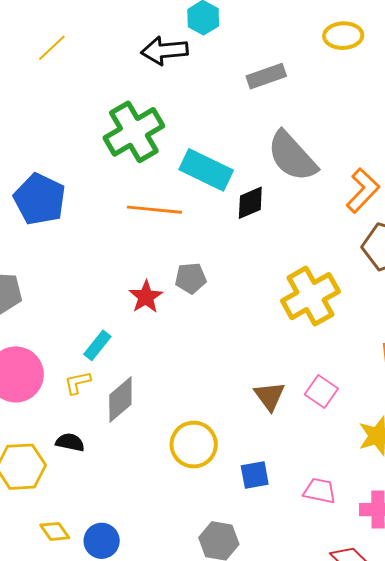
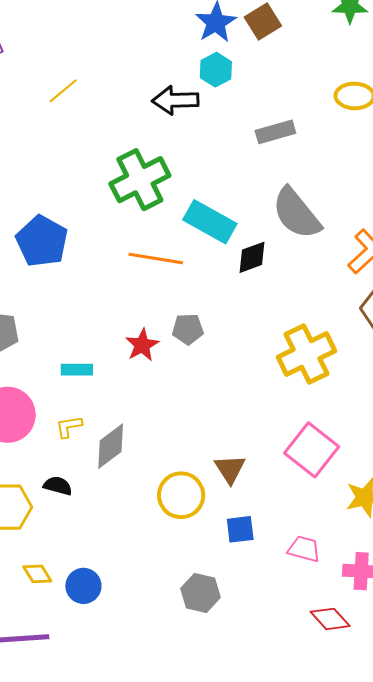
cyan rectangle: (97, 345) -> (77, 370), moved, turned 48
pink square: (321, 392) -> (312, 450), size x1.6
brown triangle: (269, 396) -> (230, 469), moved

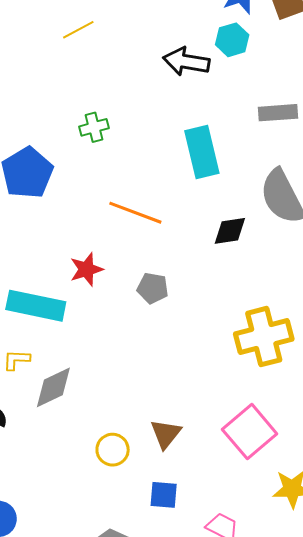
green cross: (140, 180) -> (94, 127), moved, size x0.5
cyan rectangle: (210, 222) -> (202, 152), moved, turned 36
red star: (142, 345) -> (86, 269), moved
cyan rectangle: (77, 370) -> (36, 306), size x1.8
yellow circle: (181, 495) -> (113, 450), size x0.7

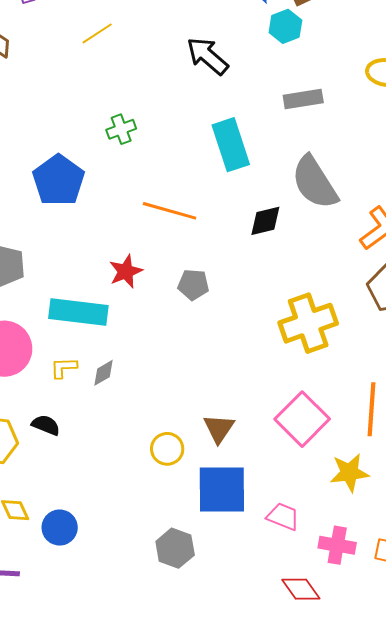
cyan hexagon: (232, 40) -> (285, 26), moved
black arrow: (186, 62) -> (208, 56), turned 36
gray diamond: (53, 387) -> (103, 373), moved, size x0.6
blue square: (164, 495) -> (222, 490), size x1.8

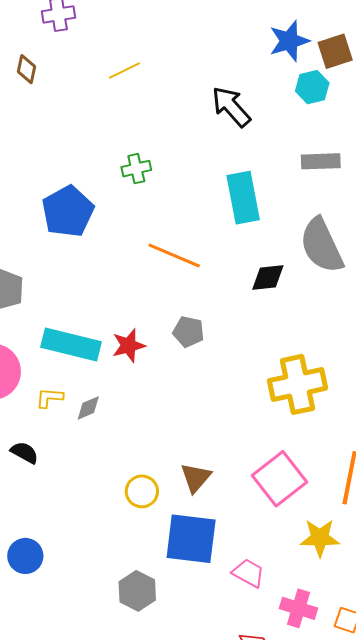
red star: (126, 271) -> (129, 346), moved

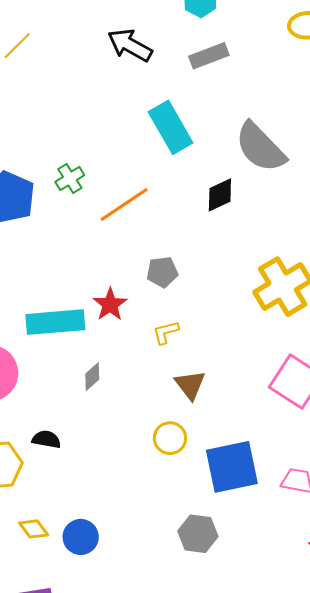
gray rectangle: (321, 161) -> (209, 56), moved
green cross: (136, 169) -> (70, 178), moved
orange line: (174, 256) -> (124, 205), turned -38
yellow L-shape: (49, 398) -> (166, 332), moved
brown triangle: (196, 478) -> (190, 385), moved

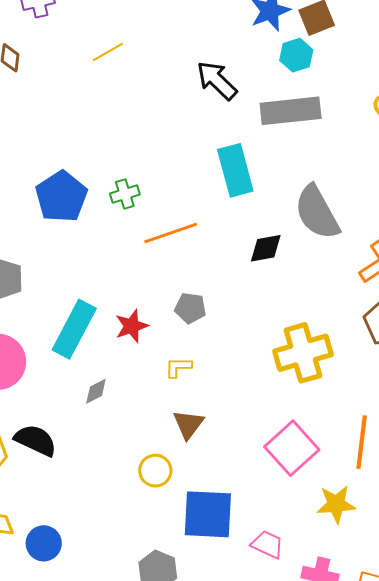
gray rectangle: (209, 56) -> (291, 111), size x1.5
cyan rectangle: (55, 322) -> (74, 329), turned -72
black semicircle: (46, 439) -> (35, 440), size x1.5

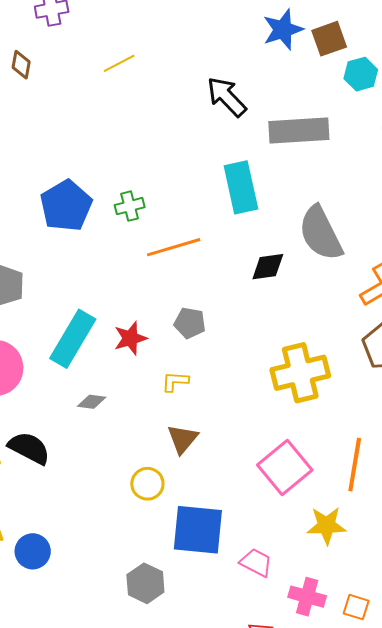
cyan hexagon: (296, 55) -> (361, 74), moved
gray diamond: (96, 391) -> (92, 402), turned 32

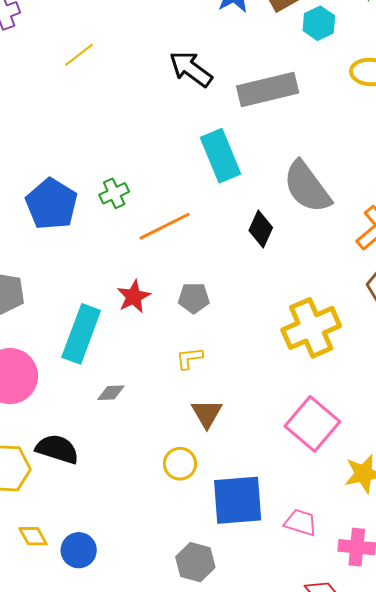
black diamond: (268, 267) -> (261, 229), turned -48
red star: (130, 338) -> (134, 297), moved

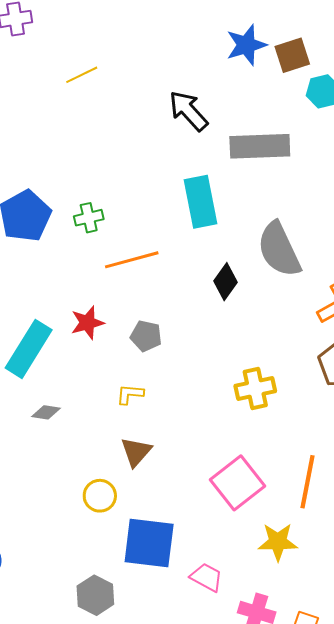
yellow cross: (311, 328) -> (255, 388), size x0.7

